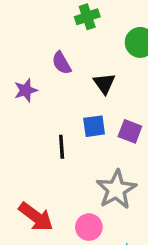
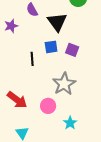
black triangle: (104, 83) -> (57, 22), size x1.5

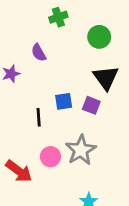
black triangle: (57, 22) -> (106, 78), moved
pink circle: (48, 106) -> (50, 157), moved

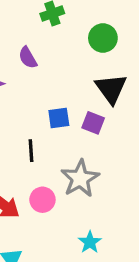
black line: (39, 117) -> (31, 151), moved
pink circle: (50, 157) -> (42, 200), moved

